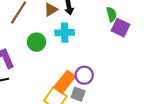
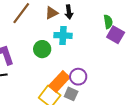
green circle: (36, 42) -> (42, 49), moved

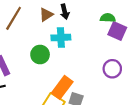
green semicircle: (108, 22) -> (108, 18), turned -72
purple circle: (78, 77) -> (112, 69), moved

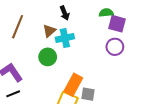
brown triangle: (46, 15) -> (49, 31), moved
purple circle: (112, 69) -> (115, 47), moved

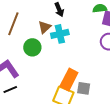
green circle: (48, 57) -> (32, 47), moved

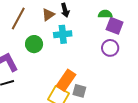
brown triangle: (45, 27) -> (48, 15), moved

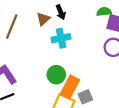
green circle: (34, 44) -> (56, 75), moved
gray square: (79, 91) -> (85, 97), turned -32

